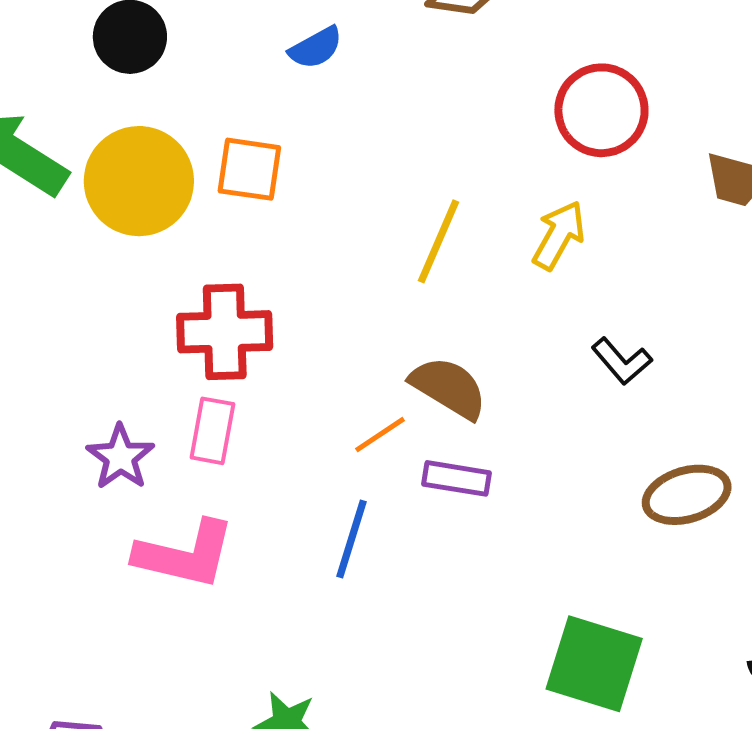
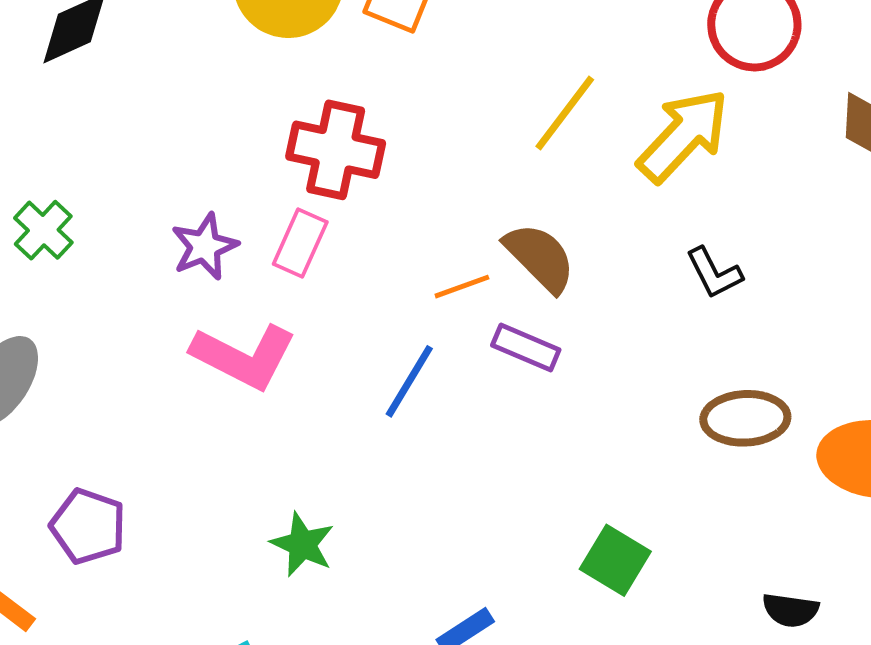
yellow arrow: (559, 235) -> (683, 136), size x1.5
green square: (594, 664) -> (615, 560), size x0.7

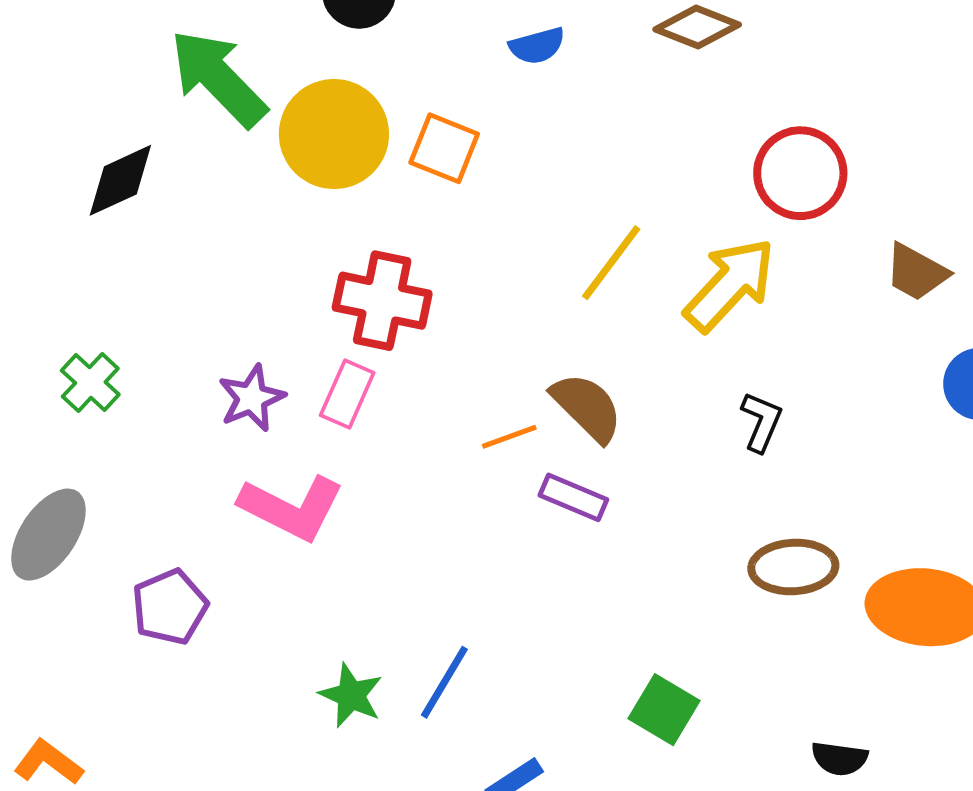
black L-shape: (714, 273) -> (761, 422), turned -130
blue line: (409, 381) -> (444, 682), moved
purple pentagon: (88, 526) -> (170, 607), moved, turned 30

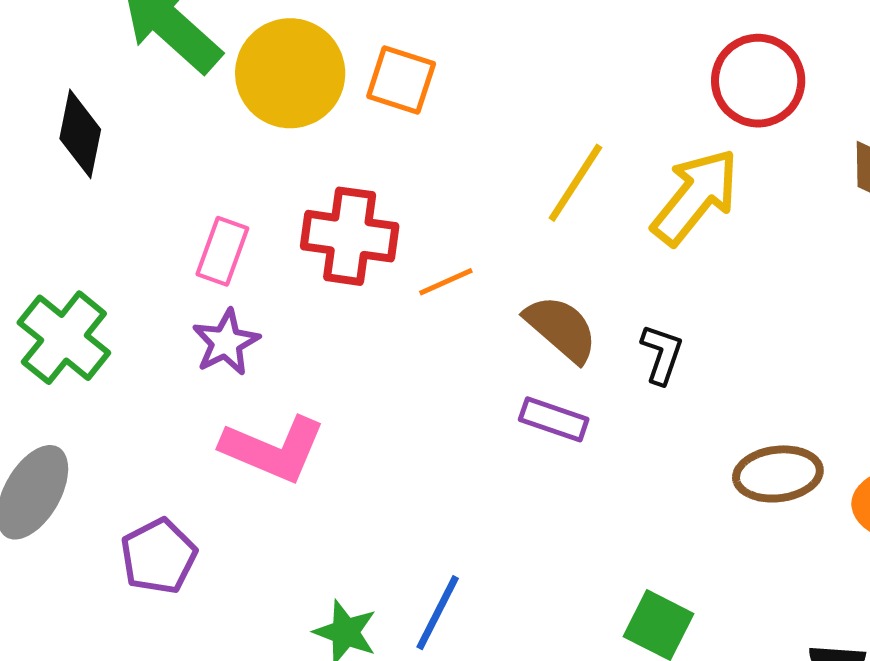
black diamond: (120, 180) -> (80, 134), turned -50
green cross: (90, 383) -> (64, 338), size x1.5
pink rectangle: (347, 394) -> (222, 251), moved
black L-shape: (761, 422) -> (662, 354), moved
orange line: (509, 437) -> (446, 282), moved

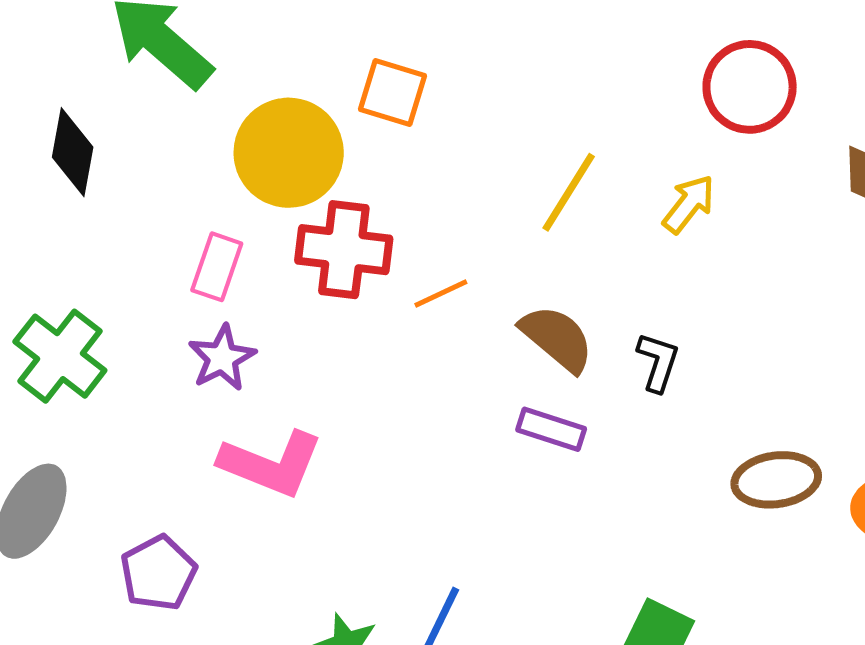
yellow circle: (290, 73) -> (289, 153), moved
yellow arrow: (695, 197) -> (689, 204), size x0.6

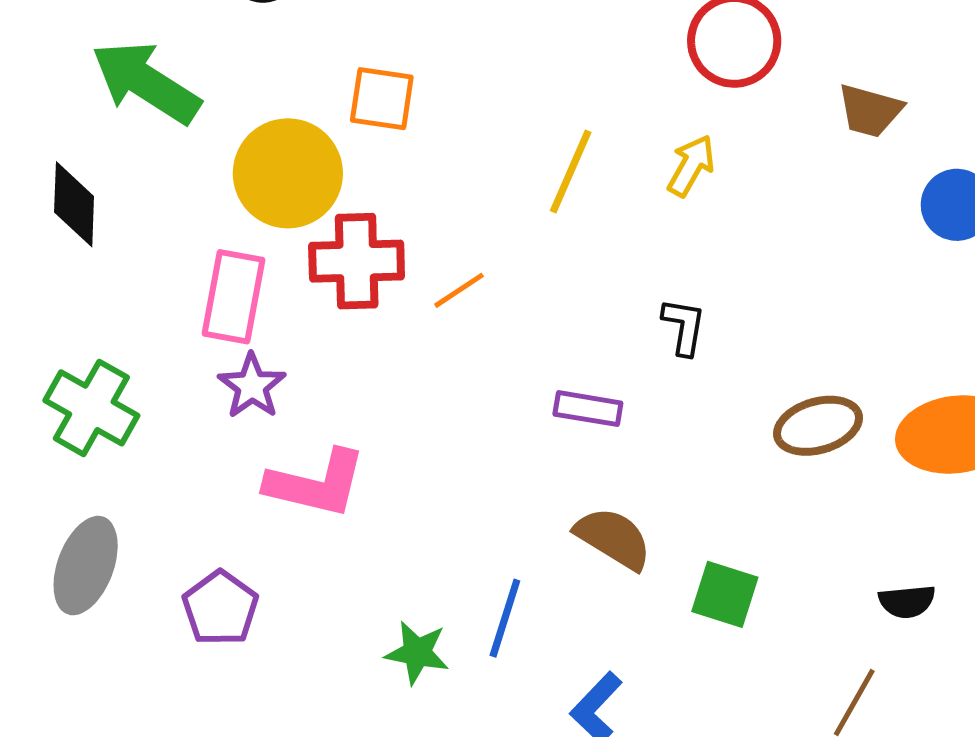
pink rectangle: (217, 267) -> (233, 297), size x1.4
brown semicircle: (557, 338) -> (613, 538), moved

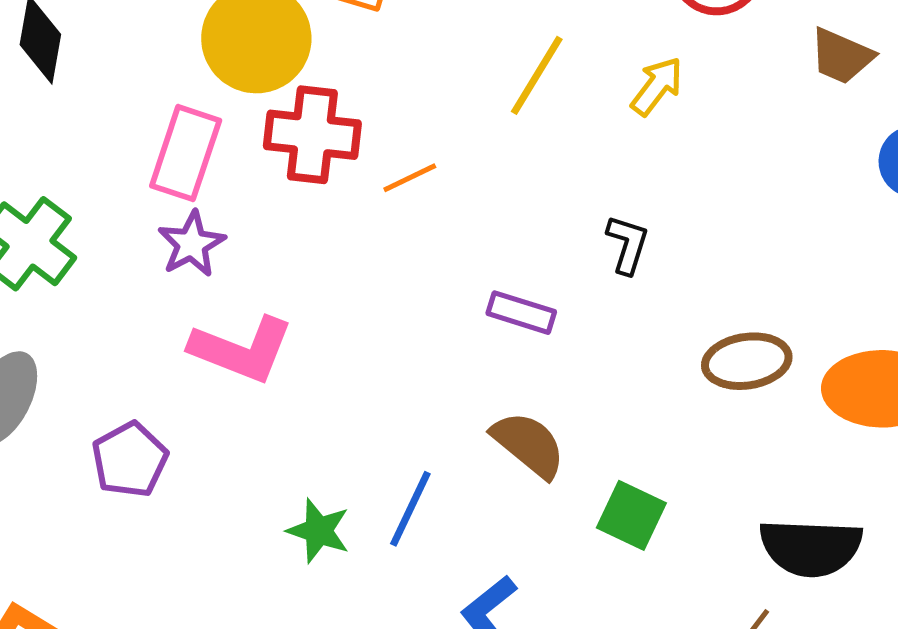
black semicircle: (907, 602) -> (811, 548), size x1.8

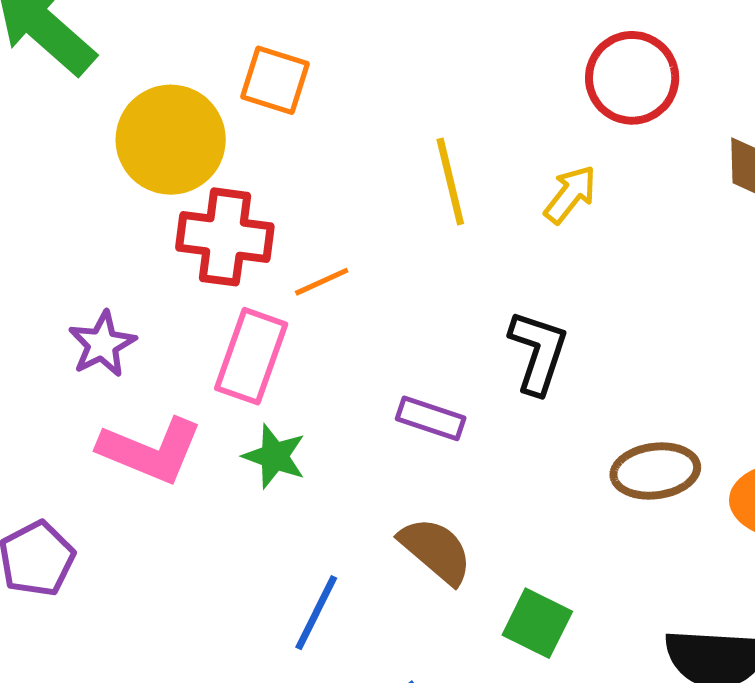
yellow line: (537, 75) -> (450, 182), turned -46
pink rectangle: (186, 153) -> (251, 356), moved
black L-shape: (628, 244) -> (538, 352), size x1.4
green star: (319, 531) -> (274, 456), moved

